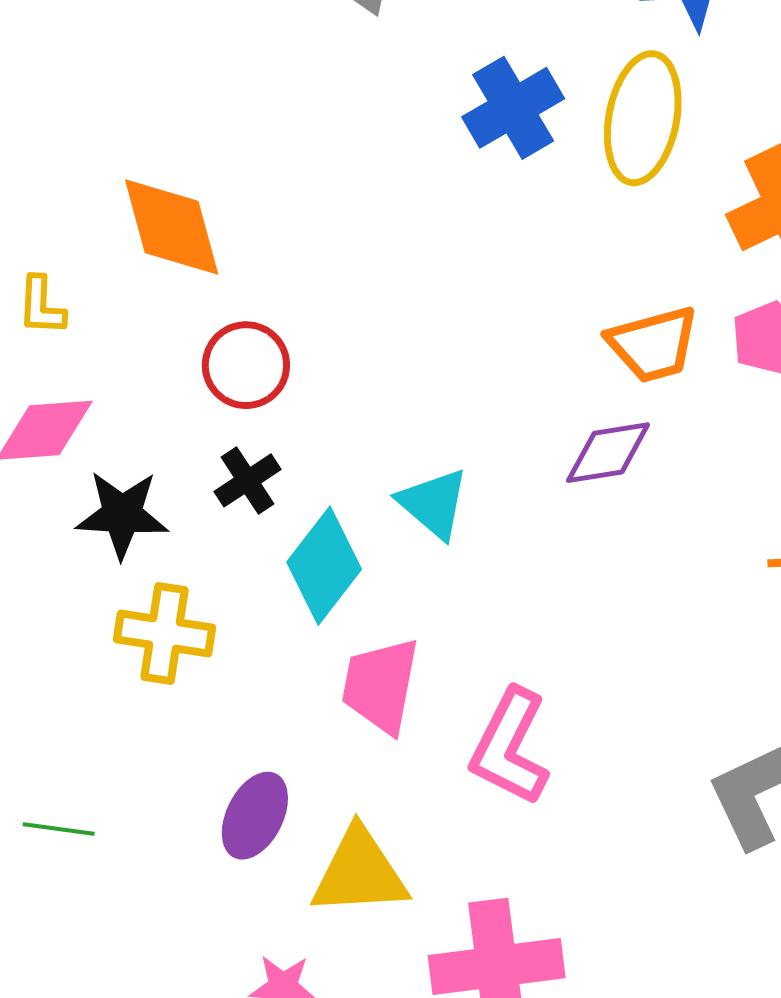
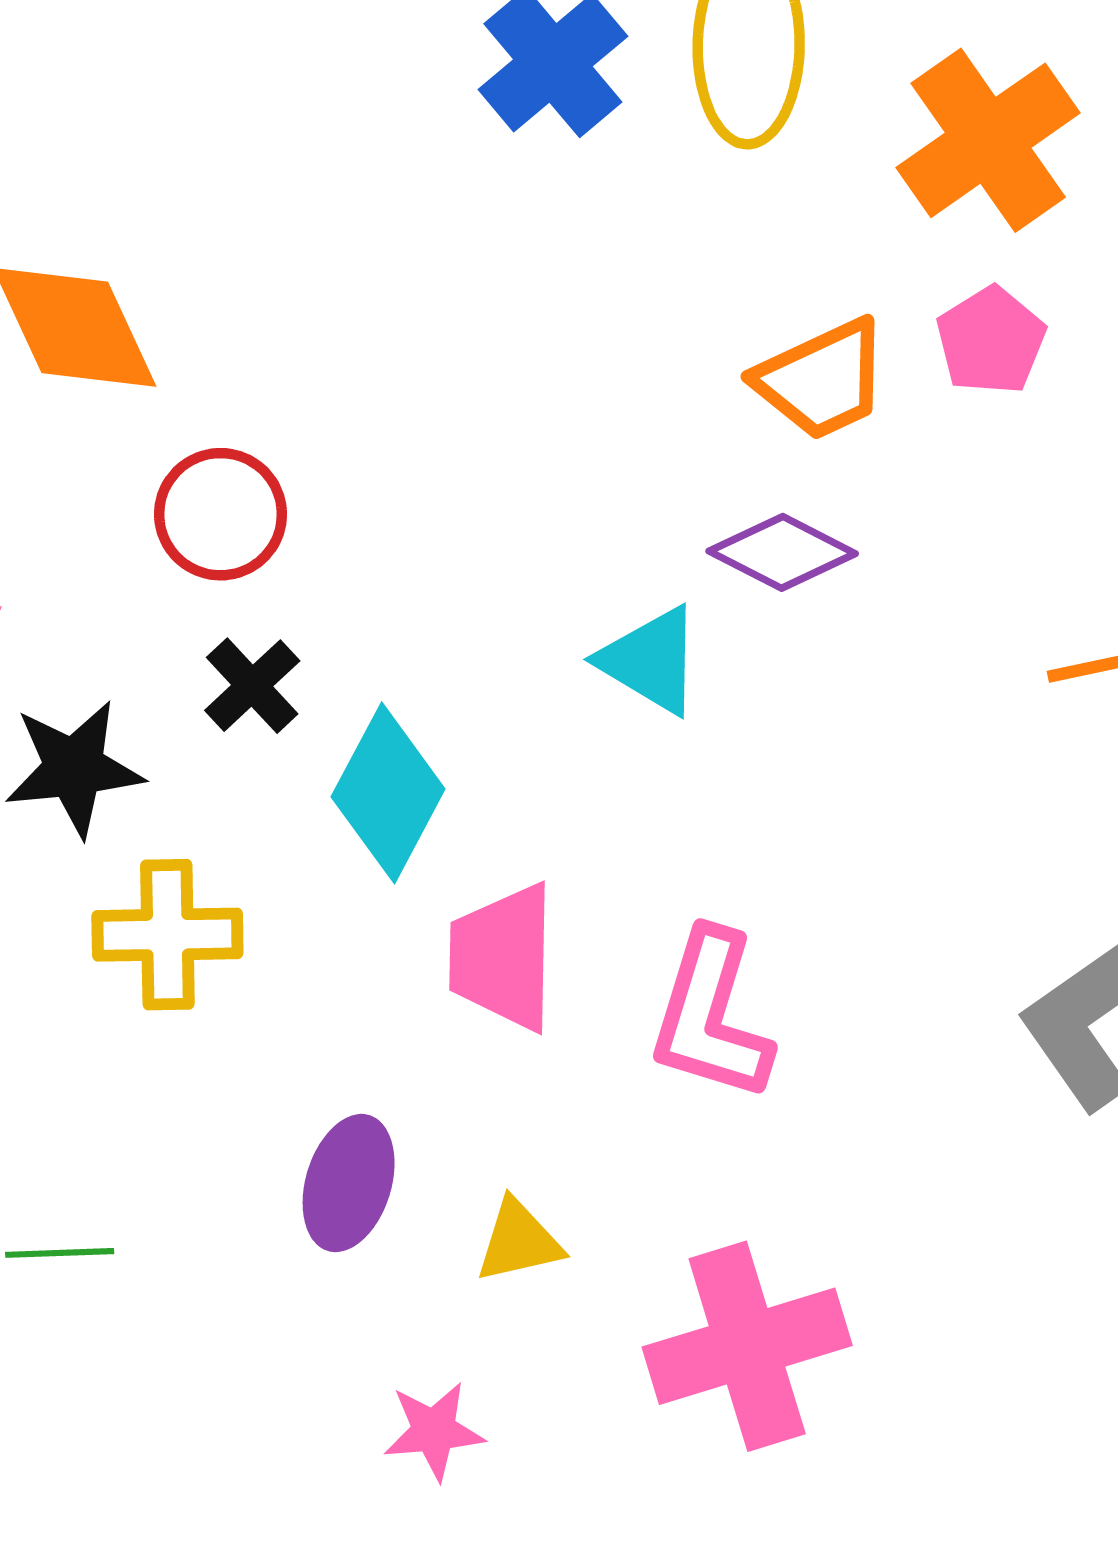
purple diamond: (608, 453) -> (782, 552), turned 46
cyan triangle: (433, 504) -> (651, 660), moved
yellow triangle: (359, 873) -> (519, 1241), size x0.6

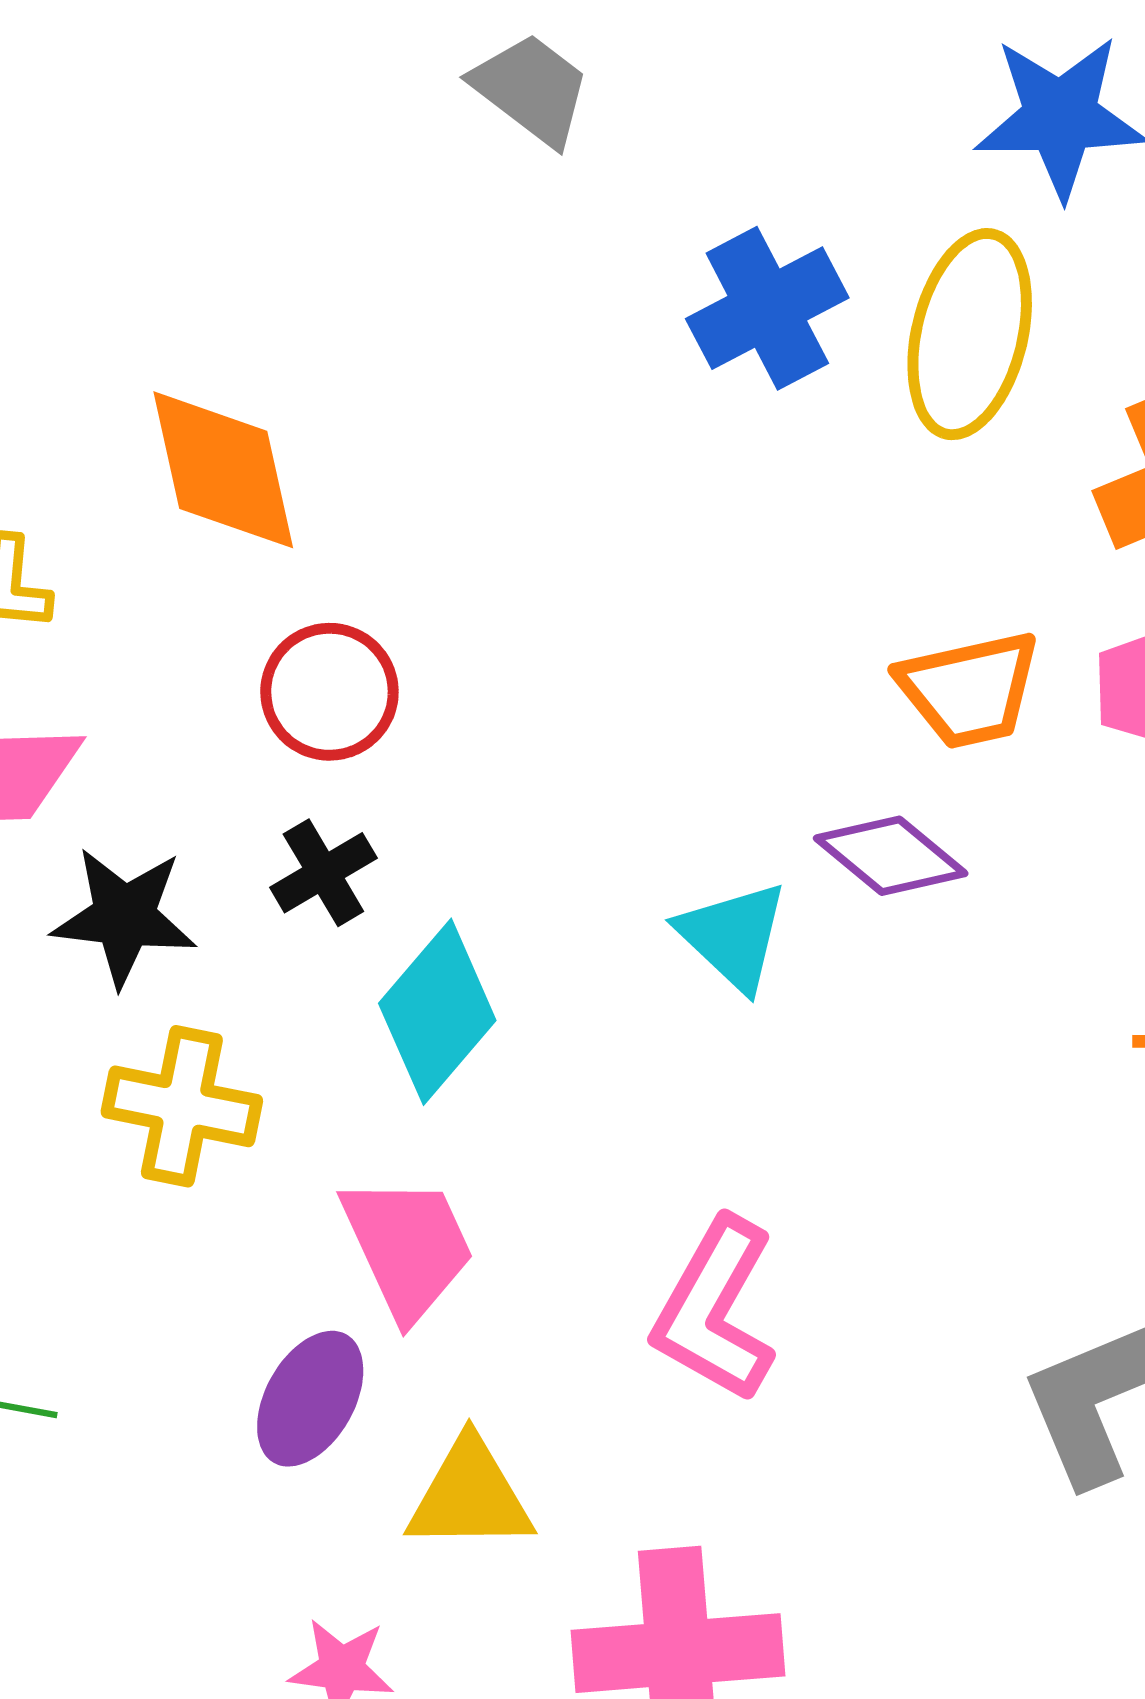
pink trapezoid: (503, 957) -> (408, 1247), moved, turned 142
yellow triangle: (519, 1241) -> (470, 1496), size x1.4

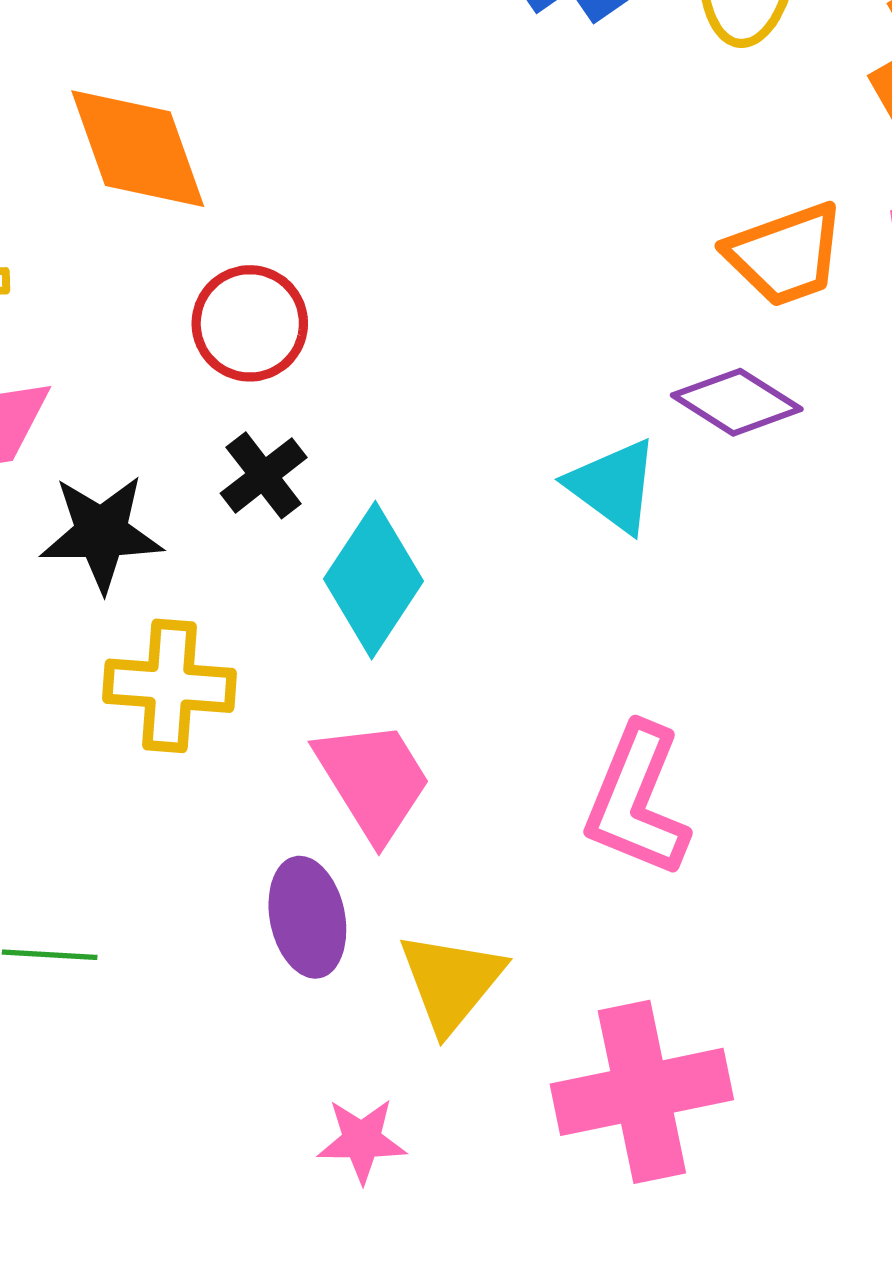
purple ellipse: (310, 1399) -> (307, 917), turned -34
yellow triangle: (470, 1496) -> (451, 982), turned -43

